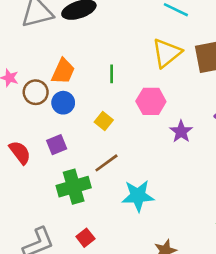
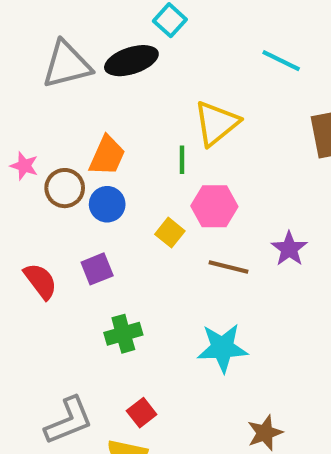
yellow triangle: (167, 53) -> (216, 123), moved
pink hexagon: (151, 101) -> (214, 206), moved
brown line: (106, 163) -> (229, 267), moved, turned 50
green cross: (74, 187) -> (123, 334), size x0.7

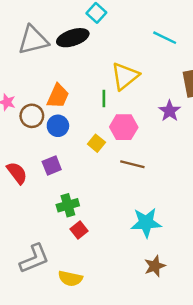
purple star: (289, 249) -> (170, 111), moved
cyan star: (222, 348) -> (146, 223), moved
red square: (142, 413) -> (79, 230), moved

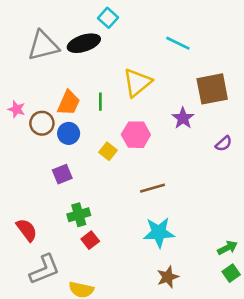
green line: (104, 98) -> (100, 102), moved
brown line: (132, 164) -> (152, 188), moved, turned -30
red semicircle: (17, 173) -> (27, 230), moved

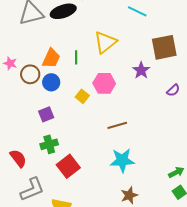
green cross: (79, 215) -> (49, 144), moved
red square: (90, 240) -> (68, 166), size x1.6

